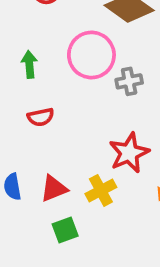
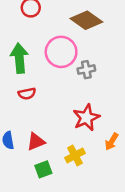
green arrow: (29, 64) -> (19, 58), size x1.6
yellow cross: (101, 190) -> (75, 155), moved

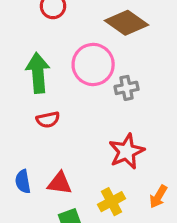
red triangle: (36, 142) -> (60, 183), turned 30
orange arrow: (112, 142) -> (158, 197), moved

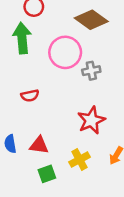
green arrow: (38, 73) -> (22, 38), moved

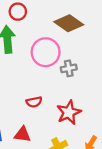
red semicircle: (30, 96) -> (34, 102), moved

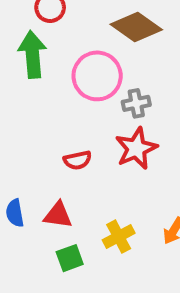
red star: (69, 112) -> (136, 148), moved

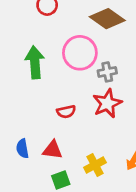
green arrow: (32, 54) -> (35, 62), moved

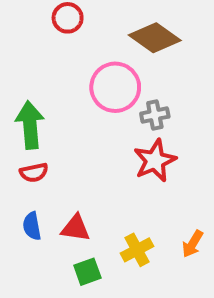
green arrow: (35, 62) -> (30, 125), moved
red semicircle: (66, 112) -> (34, 173), moved

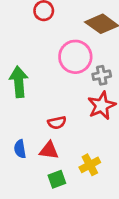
red semicircle: (34, 173) -> (57, 123), moved

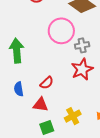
red semicircle: (57, 123) -> (47, 83), turned -32
blue semicircle: (20, 149) -> (19, 89), moved

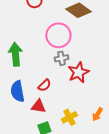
gray cross: (82, 45) -> (61, 58), moved
blue semicircle: (19, 89) -> (17, 91), size x1.5

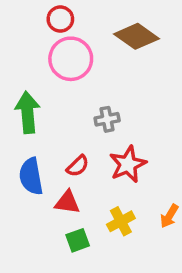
pink circle: (58, 35) -> (71, 59), moved
red star: (78, 72) -> (128, 164), moved

